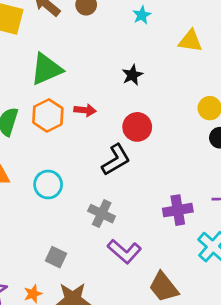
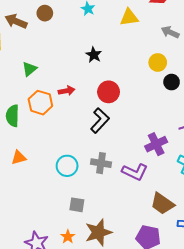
green triangle: (46, 69) -> (29, 69), size x0.6
cyan circle: (48, 184) -> (67, 166), moved
purple L-shape: (124, 251) -> (135, 172), moved

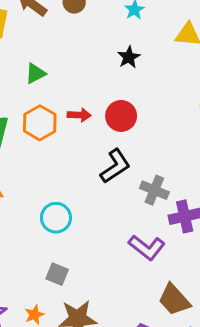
black star: (94, 55) -> (129, 57), moved
red circle: (109, 92) -> (121, 116), moved
gray cross: (101, 163) -> (154, 190), moved

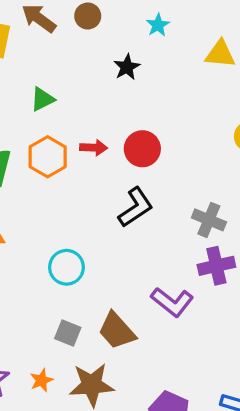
black star: (129, 57) -> (127, 67), moved
gray cross: (154, 190) -> (209, 220), moved
brown trapezoid: (174, 300) -> (117, 331), moved

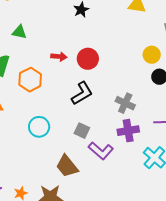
green triangle: (43, 99) -> (19, 32), moved, turned 35
orange hexagon: (48, 157) -> (30, 80), moved
gray square: (68, 333) -> (82, 131), moved

